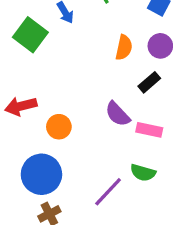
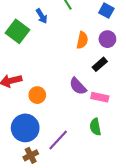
green semicircle: (143, 173) -> (95, 127), turned 63
purple line: (108, 192) -> (58, 140), moved

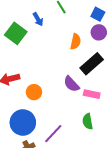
purple circle: (107, 39) -> (99, 32), moved
black rectangle: (100, 64) -> (92, 64), size x1.6

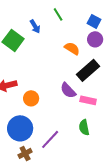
orange semicircle: (75, 41) -> (72, 48), turned -70

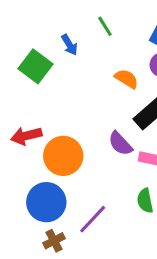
orange circle: (31, 98) -> (63, 156), size x1.6

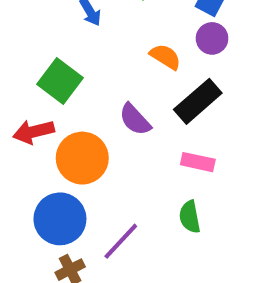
green square: (35, 66) -> (60, 81), moved
purple semicircle: (120, 144) -> (135, 120), moved

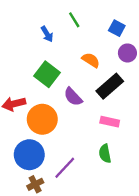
purple circle: (212, 38) -> (127, 53), moved
green square: (60, 81) -> (47, 74), moved

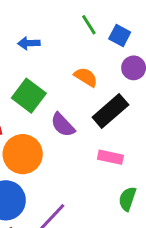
green line: (74, 20) -> (89, 25), moved
blue arrow: (47, 34) -> (29, 43), turned 119
green semicircle: (105, 154) -> (127, 199), moved, turned 30

